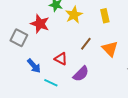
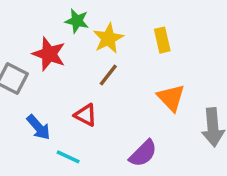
brown line: (86, 44) -> (108, 75), moved
purple semicircle: (81, 74) -> (143, 153), moved

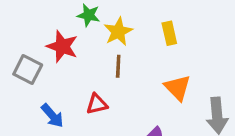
brown line: (108, 75) -> (118, 66), turned -35
red triangle: (86, 115) -> (97, 104), turned -40

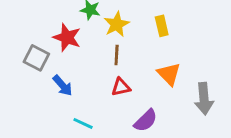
red triangle: (97, 104) -> (121, 87), moved
blue arrow: (52, 116) -> (63, 86), moved

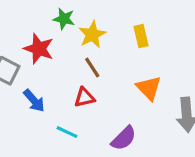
brown line: (117, 55) -> (92, 68), turned -36
red triangle: (121, 87) -> (84, 97), moved
cyan line: (83, 123) -> (67, 132), moved

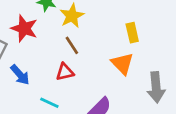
yellow rectangle: (141, 36) -> (132, 33), moved

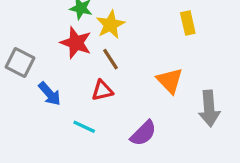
red star: (24, 28) -> (76, 43), moved
yellow rectangle: (132, 33) -> (188, 23), moved

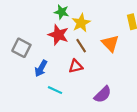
orange triangle: (170, 81) -> (110, 43), moved
blue arrow: (50, 94) -> (41, 68), turned 70
cyan line: (84, 127) -> (55, 90), moved

